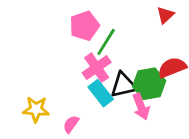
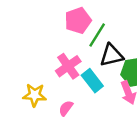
pink cross: (97, 68) -> (68, 66), moved
black triangle: (124, 85) -> (111, 55), moved

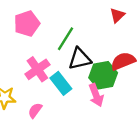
pink pentagon: (78, 21) -> (27, 24), moved

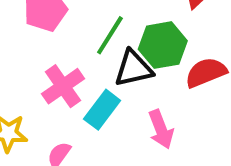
green hexagon: (103, 75) -> (163, 45), moved
cyan rectangle: (61, 83) -> (102, 110), turned 75

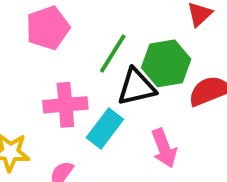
pink cross: (63, 86) -> (65, 105), turned 30

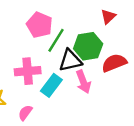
pink pentagon: (48, 28) -> (39, 25), moved, turned -30
pink arrow: (164, 148) -> (83, 82), moved

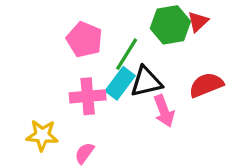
pink pentagon: (39, 25) -> (84, 40), moved
green hexagon: (88, 46) -> (170, 25), moved
cyan rectangle: (51, 85) -> (120, 83), moved

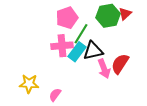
pink pentagon: (84, 40) -> (67, 18), moved, turned 30
red semicircle: (206, 85) -> (120, 64), moved, turned -35
pink cross: (88, 96) -> (62, 46), moved

